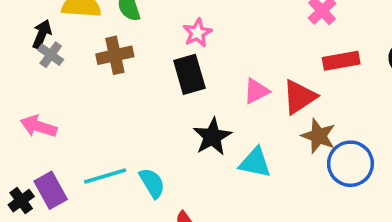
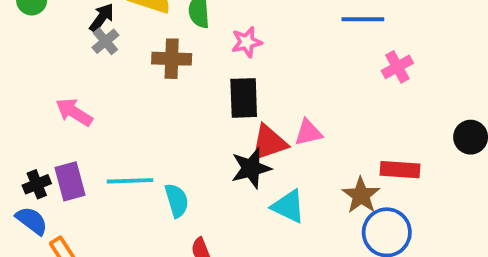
pink star: (197, 33) -> (247, 42), moved
red rectangle: (341, 61) -> (400, 170), moved
red triangle: (299, 97) -> (269, 143), moved

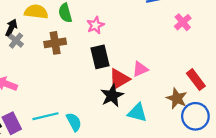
red rectangle: (400, 170) -> (196, 80), turned 60

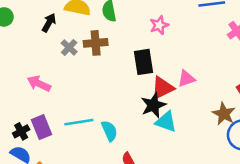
pink star: (95, 25) -> (159, 25), moved
gray cross: (16, 41) -> (69, 47), moved
cyan triangle: (137, 113) -> (166, 122), moved

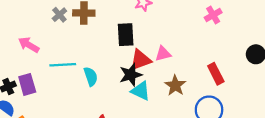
brown star: (224, 114) -> (175, 85), moved
cyan line: (79, 122) -> (63, 65), moved
cyan semicircle: (109, 131) -> (91, 76), moved

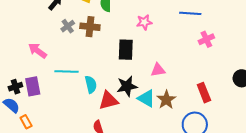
red triangle: (140, 60) -> (108, 101), moved
cyan triangle: (141, 91) -> (146, 98), moved

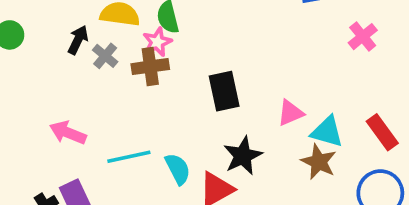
pink star: (144, 22) -> (157, 42), moved
gray cross: (68, 26) -> (105, 56), moved
cyan triangle: (146, 98) -> (327, 132), moved

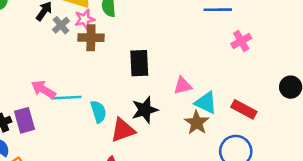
pink star: (157, 42) -> (85, 19), moved
red rectangle: (382, 132) -> (244, 109), turned -35
pink arrow: (68, 133) -> (43, 90), moved

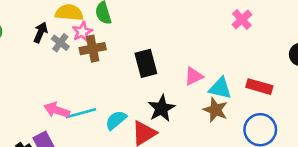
cyan semicircle: (98, 112) -> (116, 120), turned -100

